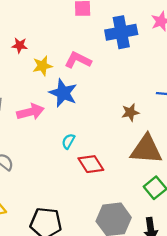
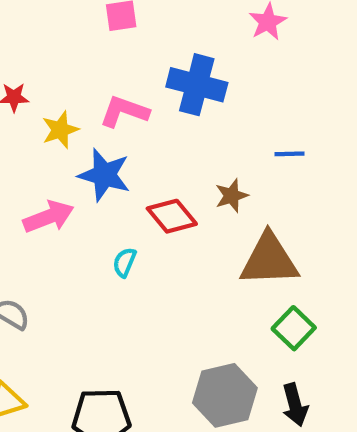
blue cross: (121, 32) -> (197, 85), moved, turned 32
red diamond: (91, 164) -> (172, 216), moved

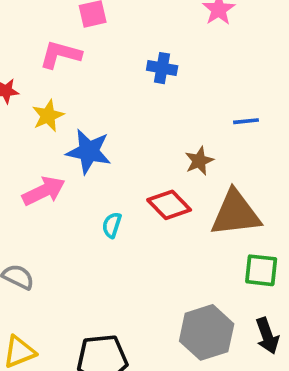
blue cross: (197, 85) -> (162, 68), size x0.6
pink L-shape: (124, 111) -> (60, 54), moved
red diamond: (172, 216) -> (169, 205), moved
green square: (294, 328) -> (261, 270), turned -33

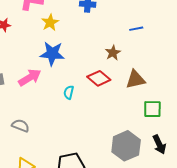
yellow star: (48, 116) -> (50, 22), moved
brown triangle: (236, 213) -> (135, 79), size x0.7

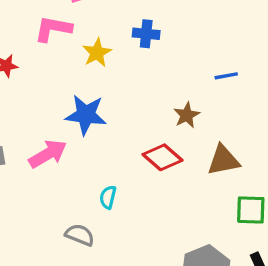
yellow star: (50, 22) -> (97, 53), moved
cyan semicircle: (69, 92) -> (108, 197), moved
gray semicircle: (20, 126) -> (80, 235), moved

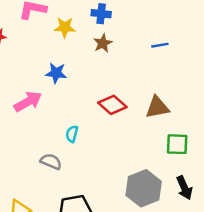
yellow star: (97, 53) -> (65, 27), turned 30
blue star: (86, 115) -> (56, 73), size x0.7
brown star: (187, 115) -> (103, 43), moved

